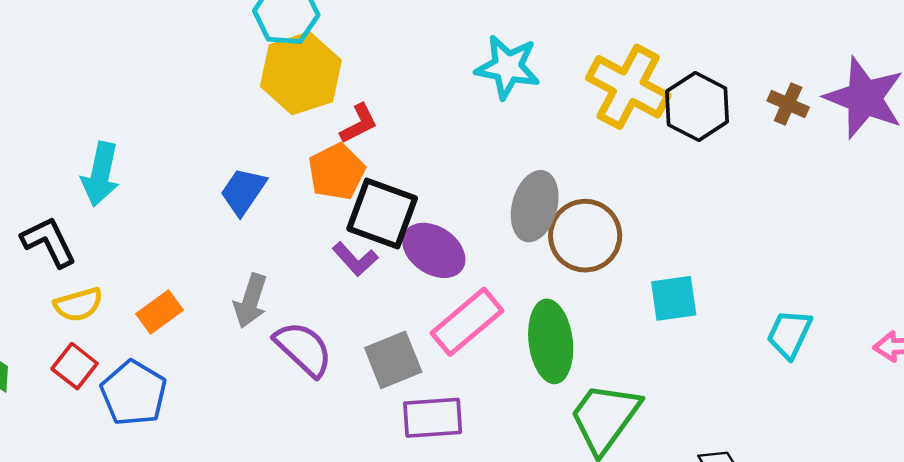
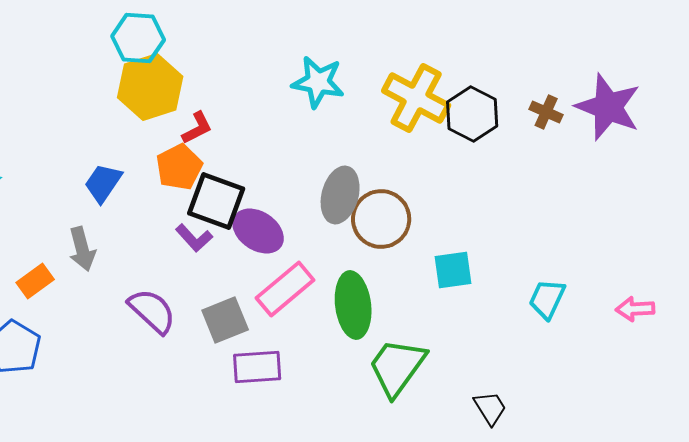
gray arrow: (251, 301) -> (82, 249), moved, turned -33

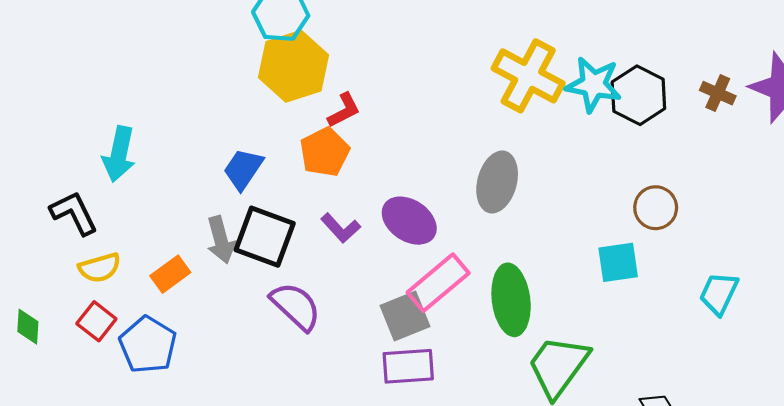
cyan star: (318, 82) -> (594, 85), moved
yellow cross: (416, 98) -> (528, 76), moved
black square: (216, 201) -> (265, 237), moved
brown circle: (381, 219) -> (656, 208), moved, size x0.7
gray square: (225, 320) -> (405, 316), moved

